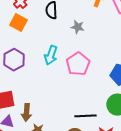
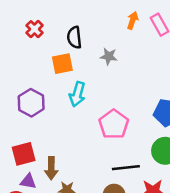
orange square: (19, 23) -> (62, 64), moved, turned -36
pink pentagon: (78, 64) -> (114, 124), moved

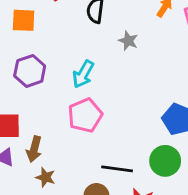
orange square: (62, 64) -> (24, 20), moved
pink pentagon: (114, 124) -> (85, 115), moved

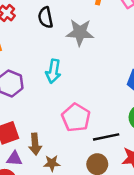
gray star: (128, 41) -> (80, 32), size x1.6
pink pentagon: (85, 115) -> (76, 118), moved

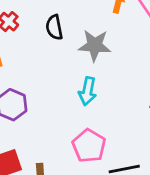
cyan arrow: (53, 71) -> (88, 91), moved

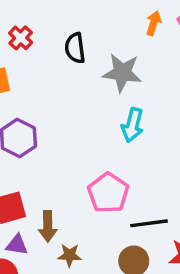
cyan arrow: (88, 91) -> (133, 125), moved

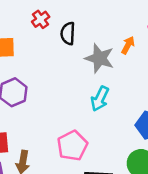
orange arrow: (154, 23) -> (128, 45), moved
red cross: (21, 38) -> (41, 19), moved

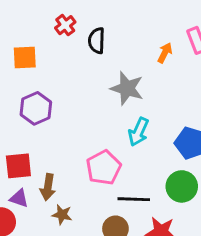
gray star: (100, 58) -> (127, 88), moved
cyan arrow: (100, 99) -> (139, 132), moved

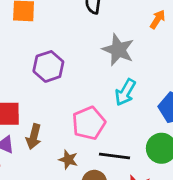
purple hexagon: (36, 108) -> (48, 66), moved
brown star: (62, 215) -> (68, 160), moved

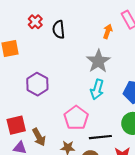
gray star: (118, 50) -> (98, 61), moved, turned 30
brown arrow: (34, 137) -> (39, 137), turned -30

